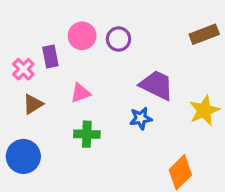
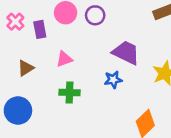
pink cross: (23, 69) -> (15, 22), moved

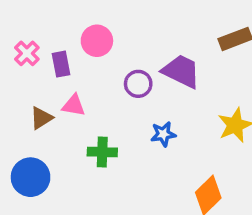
purple circle: (95, 15) -> (138, 84), moved
purple trapezoid: (126, 53) -> (181, 71), moved
pink triangle: (64, 59) -> (74, 105), moved, turned 30

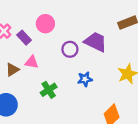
purple rectangle: (61, 64) -> (24, 38), turned -32
green cross: (102, 152) -> (49, 90), turned -35

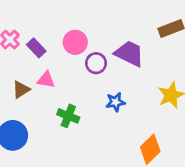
pink circle: (45, 24) -> (75, 42), moved
green cross: (49, 90) -> (68, 116), turned -35

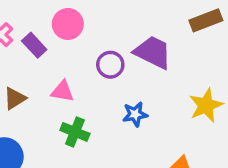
pink circle: (75, 42) -> (68, 24), moved
pink triangle: (46, 80) -> (63, 91), moved

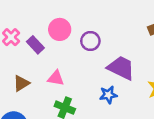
purple trapezoid: (153, 52) -> (121, 68), moved
purple circle: (110, 65) -> (90, 41), moved

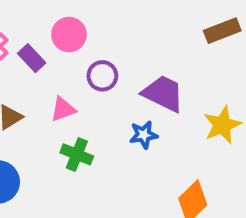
purple circle: (90, 41) -> (102, 76), moved
pink triangle: (56, 78) -> (63, 109), turned -30

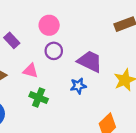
pink circle: (69, 35) -> (49, 25), moved
pink triangle: (63, 109) -> (30, 71), turned 35

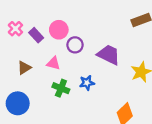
pink circle: (49, 25) -> (59, 30), moved
blue star: (78, 86) -> (87, 83), moved

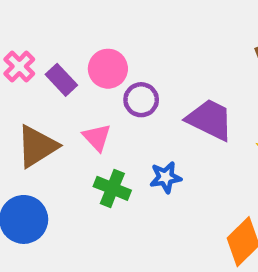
pink triangle: (53, 63) -> (97, 137), turned 32
brown triangle: (24, 68) -> (37, 146), size x1.5

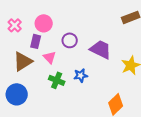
pink circle: (108, 69) -> (44, 23), moved
purple rectangle: (61, 80) -> (36, 41), moved, turned 56

